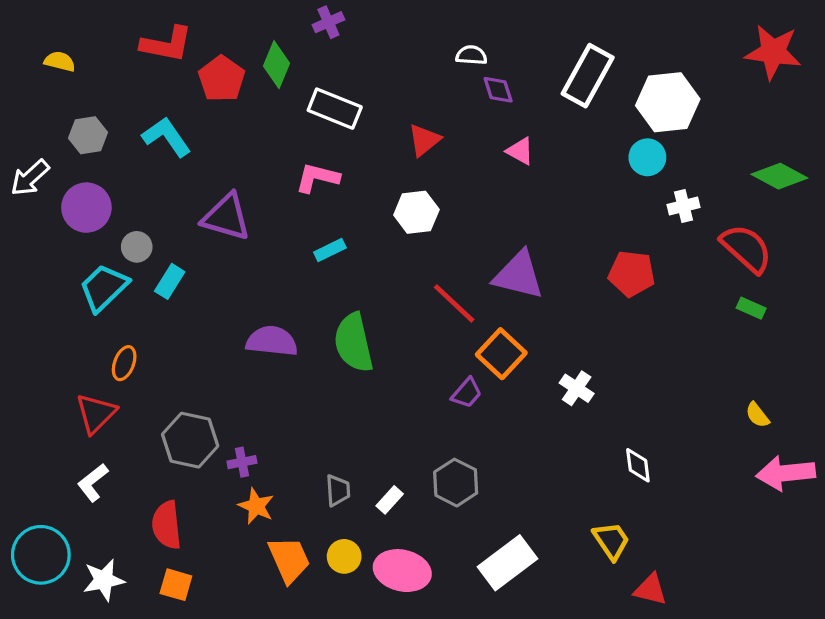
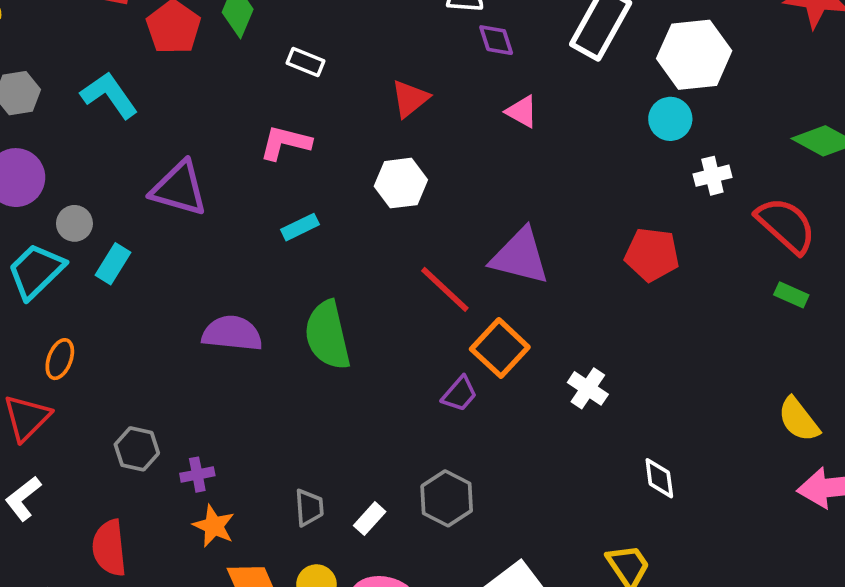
white rectangle: (335, 109) -> (305, 62), size x0.6
yellow semicircle: (757, 415) -> (799, 420), size x1.5
gray hexagon: (190, 440) -> (137, 449), size x0.7

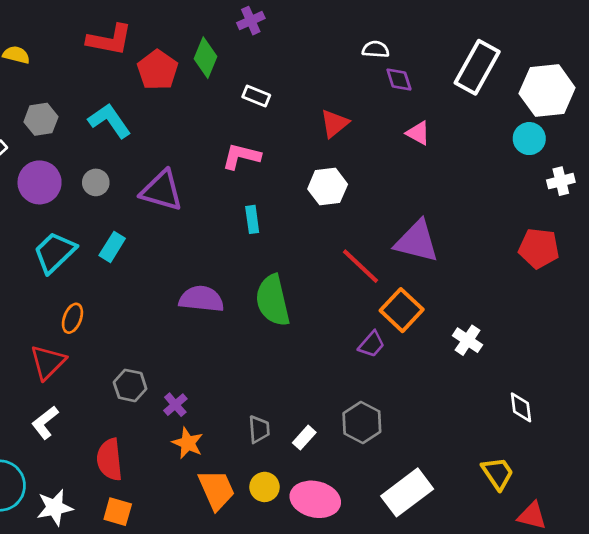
gray circle: (74, 223) -> (96, 182), moved
cyan rectangle: (300, 227) -> (252, 219), turned -72
red pentagon: (652, 255) -> (539, 248), moved
purple cross: (197, 475) -> (175, 405), turned -30

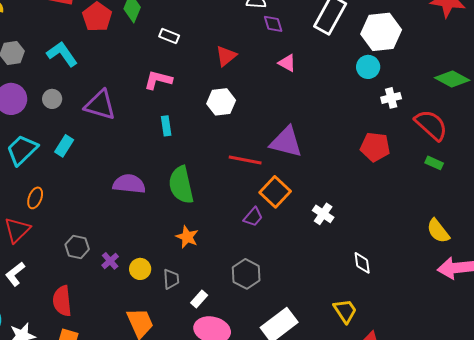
red line: (361, 266) -> (245, 160), turned -32
white rectangle: (304, 438) -> (199, 299), moved
orange star: (188, 443) -> (187, 237), moved
yellow circle: (265, 487) -> (140, 269), moved

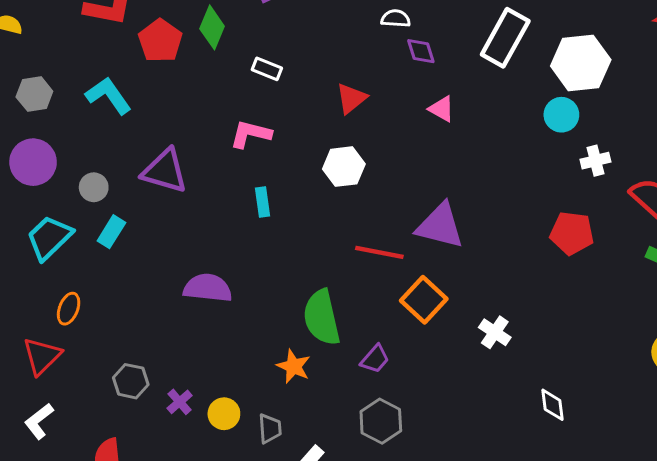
gray circle: (52, 99) -> (94, 187), moved
green semicircle: (181, 185) -> (322, 318), moved
purple trapezoid: (253, 217) -> (375, 359), moved

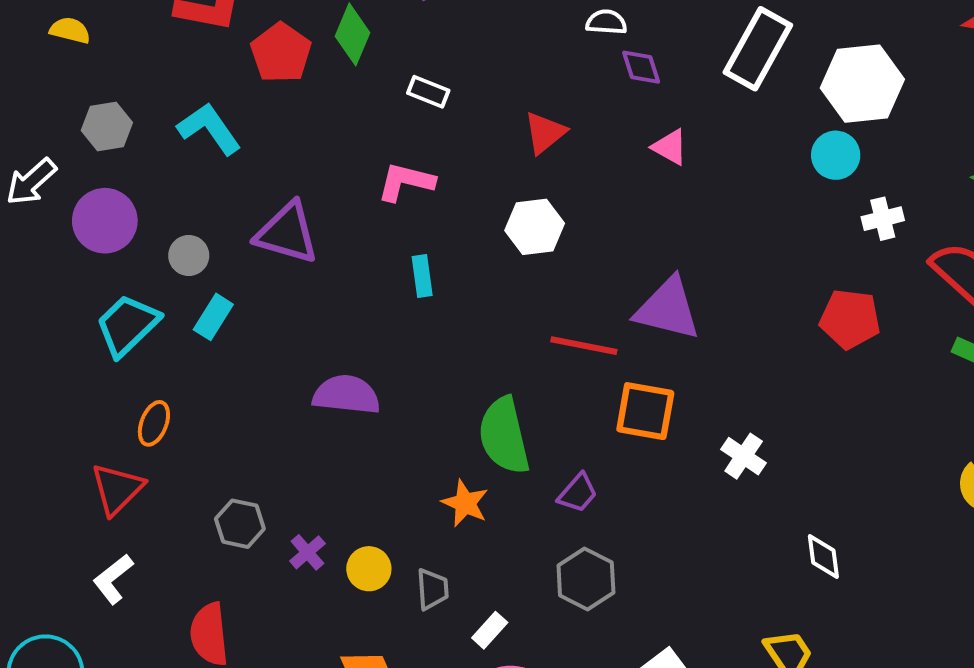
orange square: (424, 300) -> (645, 411), turned -33

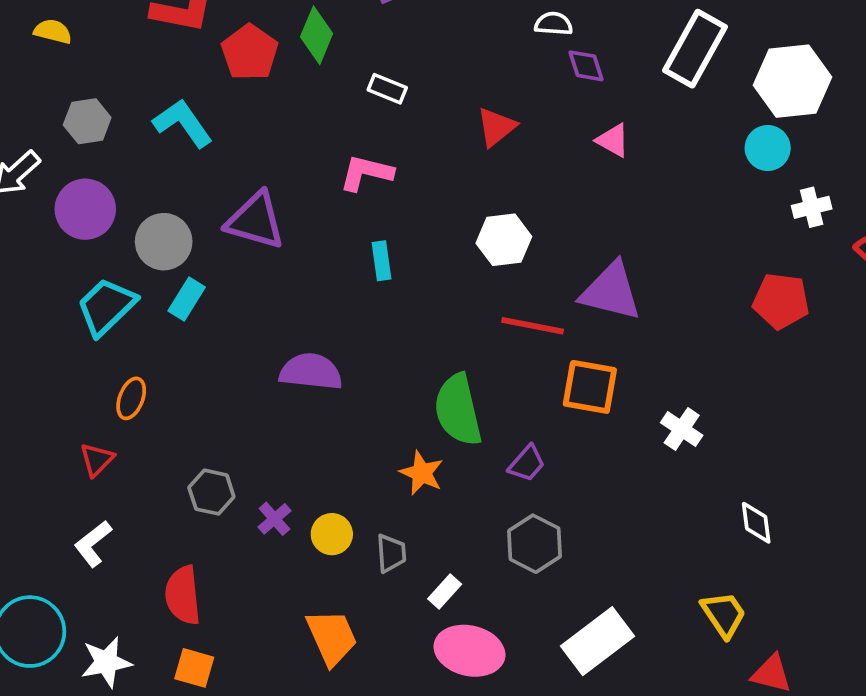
white hexagon: (535, 227) -> (504, 240), moved
gray circle: (189, 256) -> (164, 242), size x1.5
red triangle: (117, 489) -> (97, 460), size x0.7

